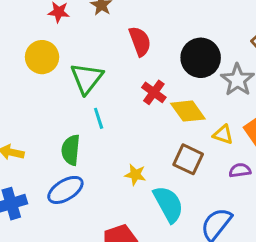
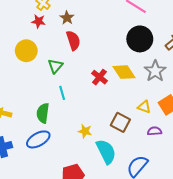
red semicircle: (140, 41) -> (73, 40), moved
black circle: (201, 58) -> (140, 39), moved
green triangle: (87, 78) -> (55, 66), size x0.7
yellow diamond: (188, 111) -> (124, 72), moved

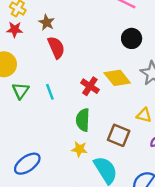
black circle: (140, 39) -> (132, 38), size x0.7
green triangle: (55, 66) -> (21, 91), moved
cyan line: (62, 93) -> (50, 92), moved
green semicircle: (43, 113) -> (83, 120), moved

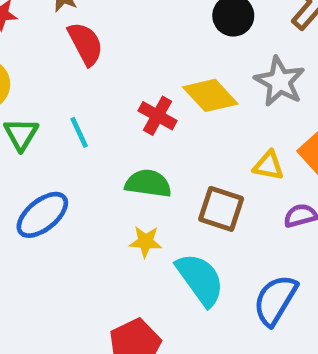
green semicircle: (83, 120) -> (148, 183), turned 100
blue ellipse: (27, 164) -> (42, 215), moved

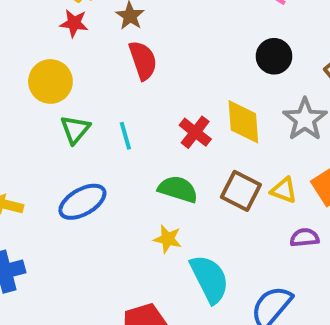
yellow diamond: (210, 95) -> (243, 122), turned 30
brown square: (221, 209) -> (241, 191), moved

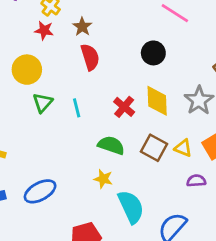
black circle: (274, 56) -> (153, 53), moved
blue ellipse: (82, 202) -> (40, 191), moved

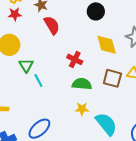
red cross: (124, 107) -> (75, 59), moved
cyan line: (77, 108) -> (38, 81), moved

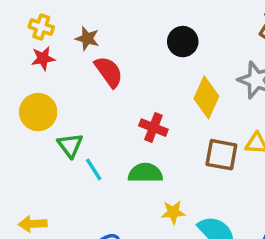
yellow diamond: (107, 45) -> (206, 97), turned 45
green semicircle: (82, 84) -> (145, 173), moved

